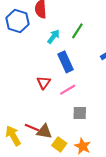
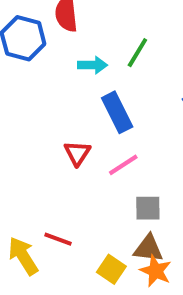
cyan arrow: (54, 37) -> (93, 65), turned 56
brown triangle: (44, 132) -> (148, 248), moved

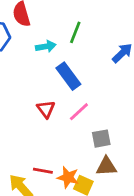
orange star: (156, 271) -> (68, 177), moved

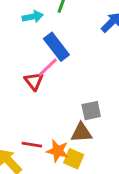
pink line: (79, 112) -> (48, 67), moved
brown triangle: (106, 166) -> (81, 133), moved

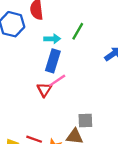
blue rectangle: (56, 47) -> (53, 61), moved, turned 45

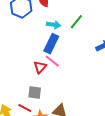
pink line: (57, 81) -> (52, 61), turned 63
gray square: (85, 120) -> (35, 93), moved

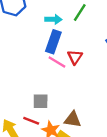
red triangle: (40, 67) -> (75, 57), moved

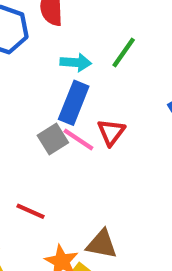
gray square: (41, 101) -> (53, 139), moved, turned -35
red line: (31, 121) -> (31, 211), moved

